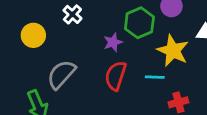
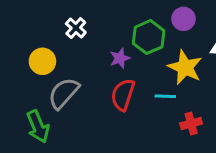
yellow circle: (33, 35) -> (42, 61), moved

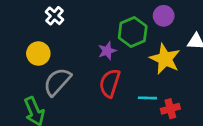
white cross: (76, 28) -> (55, 16), moved
cyan line: (165, 96) -> (147, 98), moved

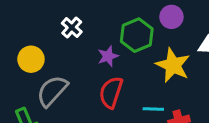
white cross: (55, 16) -> (72, 27), moved

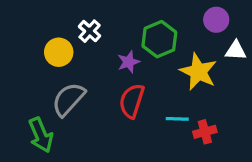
purple circle: (171, 17) -> (216, 20), moved
yellow circle: (31, 59) -> (59, 52), moved

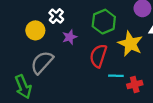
purple star: (129, 62) -> (70, 37), moved
red semicircle: (132, 101) -> (98, 56), moved

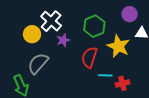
white cross: (56, 16) -> (51, 21), size x1.5

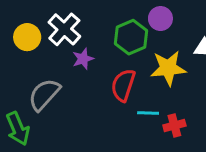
purple circle: (130, 14) -> (160, 19), moved
yellow circle: (32, 34) -> (27, 37), moved
yellow star: (118, 46) -> (168, 68), turned -30

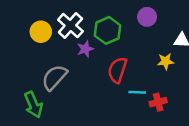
green hexagon: (131, 37) -> (107, 30), moved
yellow star: (168, 68) -> (166, 61), moved, size x0.6

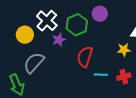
purple circle: (147, 17) -> (100, 14), moved
yellow circle: (41, 32) -> (25, 35), moved
red cross: (158, 102) -> (124, 77), moved

